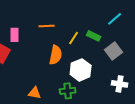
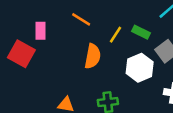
orange line: (47, 26) -> (81, 19), turned 35
white hexagon: (81, 70) -> (140, 68), moved

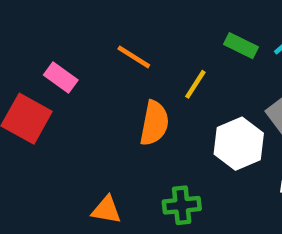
pink rectangle: (40, 31) -> (61, 78), turned -54
green rectangle: (141, 32) -> (241, 46), moved

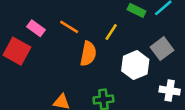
orange line: (134, 57) -> (69, 27), moved

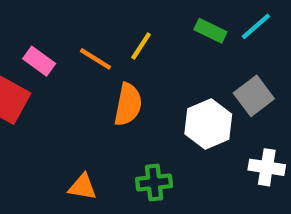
yellow line: (111, 32) -> (141, 46), moved

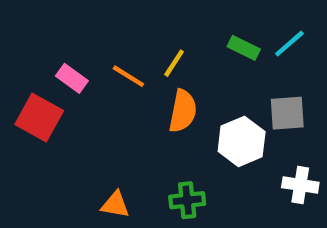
gray square: (254, 96) -> (287, 113), turned 33
orange semicircle: (128, 104) -> (183, 111), moved

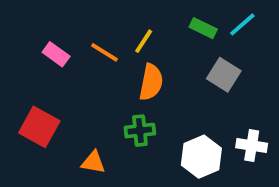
gray square: (287, 113) -> (224, 75), moved, turned 36
red square: (39, 118) -> (39, 127), moved
white hexagon: (242, 141) -> (201, 157), moved
green cross: (187, 200) -> (140, 131), moved

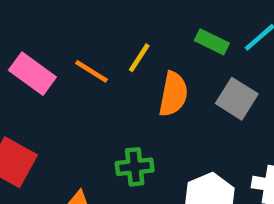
pink rectangle: (56, 54) -> (32, 74), size x1.4
orange semicircle: (151, 82) -> (173, 94), moved

